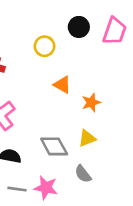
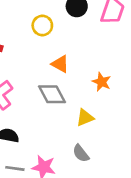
orange star: (91, 103) -> (101, 82), moved, turned -30
gray diamond: (54, 146) -> (52, 94), moved

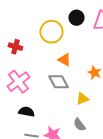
yellow circle: (42, 25) -> (51, 32), size x1.5

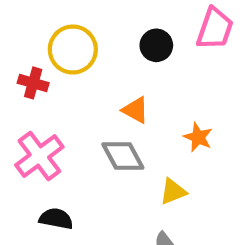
black circle: (76, 18) -> (156, 45), moved
yellow circle: (51, 32) -> (73, 50), moved

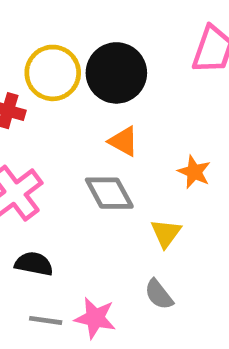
black circle: (156, 45) -> (116, 73), moved, size x1.6
yellow triangle: (173, 192) -> (166, 233), turned -32

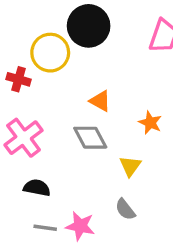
black circle: (116, 73) -> (89, 26), moved

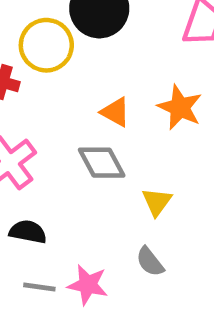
orange star: (150, 123) -> (180, 107), moved, size x1.4

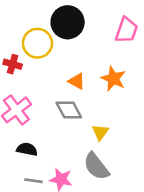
gray semicircle: (150, 262) -> (96, 166), size x1.6

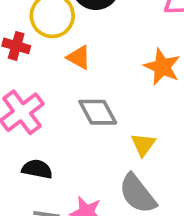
orange triangle: (77, 81) -> (79, 57), moved

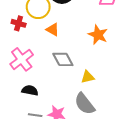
yellow triangle: (143, 144) -> (88, 77), turned 40

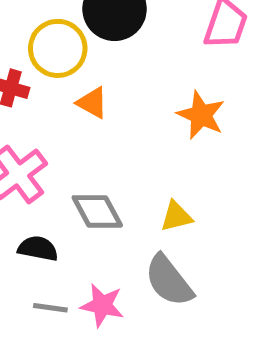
gray diamond: (63, 59) -> (97, 211), moved

